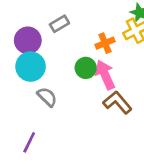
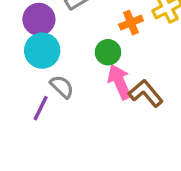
pink arrow: (105, 75) -> (119, 82), moved
purple line: (29, 142) -> (41, 108), moved

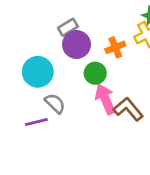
purple circle: (39, 19) -> (77, 45), moved
purple line: (41, 108) -> (36, 122), turned 50

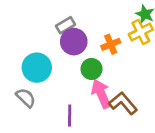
gray semicircle: (55, 103) -> (26, 98), moved
purple line: (36, 122) -> (70, 116), moved, turned -75

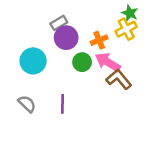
pink arrow: (101, 94) -> (108, 62), moved, turned -35
gray semicircle: (26, 98) -> (27, 104), moved
brown L-shape: (123, 103) -> (119, 79), moved

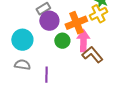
orange cross: (99, 40) -> (76, 23), size x1.5
pink arrow: (108, 62) -> (83, 41), turned 60
gray semicircle: (27, 104) -> (22, 65), moved, turned -35

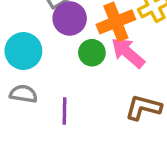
pink arrow: (83, 41) -> (128, 53), turned -50
brown L-shape: (92, 55) -> (143, 108), moved, turned -35

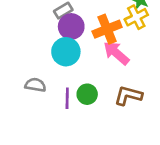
cyan circle: (23, 51) -> (66, 52), moved
green circle: (92, 53) -> (87, 94), moved

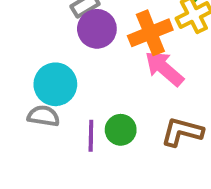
cyan circle: (66, 52) -> (55, 84), moved

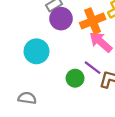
gray semicircle: (43, 116) -> (27, 98), moved
purple line: (91, 136) -> (93, 68), moved, turned -54

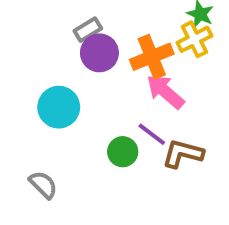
gray semicircle: (27, 98) -> (43, 185), turned 36

